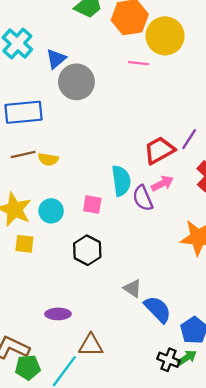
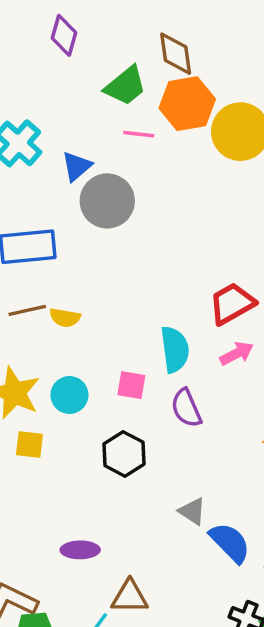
pink line: (138, 63) -> (139, 134), moved
purple semicircle: (143, 198) -> (186, 408), moved

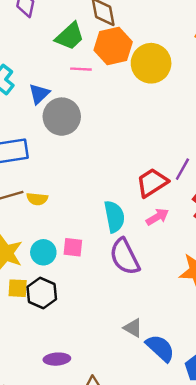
pink square: (131, 385) -> (73, 247), moved
purple semicircle: (186, 408) -> (125, 257), size x1.4
black hexagon: (124, 454) -> (42, 293), moved

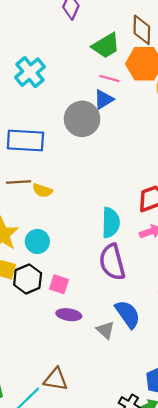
blue triangle: (39, 94) -> (104, 99), moved
pink square: (73, 247) -> (59, 284), moved
blue semicircle: (160, 348) -> (128, 314), moved
purple ellipse: (57, 359) -> (69, 315), moved

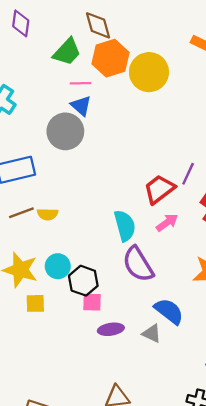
blue triangle: (104, 99) -> (81, 106), turned -30
black hexagon: (28, 279) -> (83, 281), moved

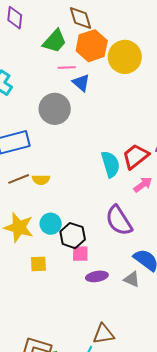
blue triangle: (81, 106) -> (81, 83), moved
cyan semicircle: (125, 226) -> (110, 164), moved
yellow square: (35, 303) -> (38, 264), moved

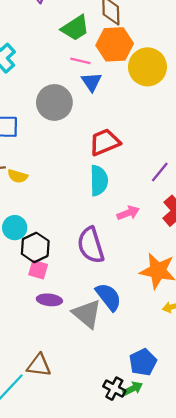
red trapezoid: (136, 156) -> (105, 142), moved
gray triangle: (132, 279) -> (87, 314), size x1.6

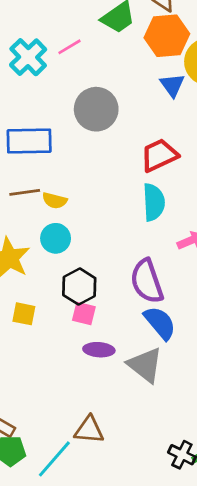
pink line: (80, 61) -> (70, 47), moved, turned -42
blue triangle: (92, 82) -> (172, 85), moved
cyan circle: (15, 228) -> (56, 238), moved
blue semicircle: (108, 297) -> (160, 323), moved

